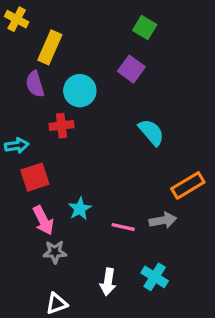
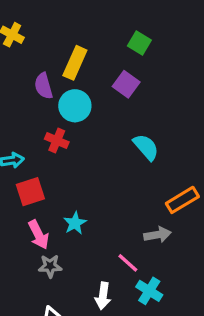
yellow rectangle: (50, 47) -> (75, 63), moved
purple semicircle: (35, 84) -> (44, 86), moved
red cross: (62, 126) -> (57, 140), turned 30
pink line: (123, 227) -> (128, 263), moved, turned 30

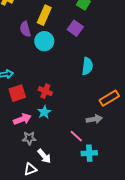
red cross: (57, 140) -> (45, 91), moved
cyan semicircle: (146, 147) -> (87, 66), turned 48
pink arrow: (39, 235) -> (22, 119), turned -84
cyan cross: (149, 291) -> (89, 153), turned -35
white arrow: (103, 296) -> (44, 156), moved, turned -49

